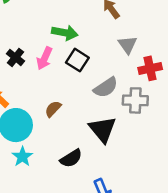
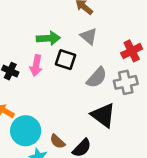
gray triangle: (128, 45) -> (89, 36), moved
brown semicircle: (53, 109) -> (57, 141), moved, turned -77

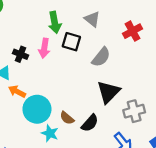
green arrow: (48, 38) -> (55, 22), turned 85
gray cross: (126, 82) -> (134, 111), moved
black triangle: (103, 115) -> (108, 92), turned 40

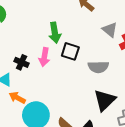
gray triangle: (92, 19) -> (110, 30), moved
gray semicircle: (101, 57) -> (98, 67), turned 48

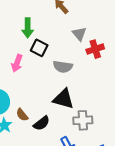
pink arrow: (44, 57) -> (17, 63), moved
black triangle: (105, 100) -> (63, 99), turned 50

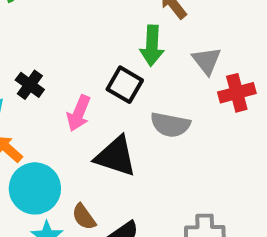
green arrow: (28, 28) -> (152, 46), moved
black triangle: (63, 99) -> (116, 156), moved

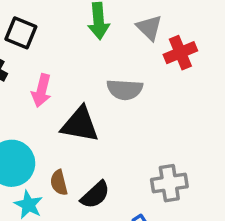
black square: (125, 85) -> (21, 33), moved
brown semicircle: (84, 217) -> (59, 183), turned 30

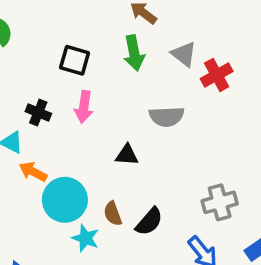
black square: (21, 33) -> (75, 60), moved
pink arrow: (41, 90) -> (84, 107), moved
black triangle: (80, 124) -> (127, 155), size x0.6

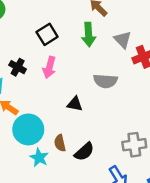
black square: (75, 60) -> (47, 34), turned 35

